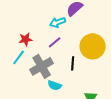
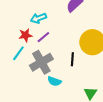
cyan arrow: (58, 22) -> (38, 18), moved
purple line: (55, 42) -> (43, 37), moved

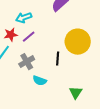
gray cross: (41, 62) -> (27, 62), size x0.7

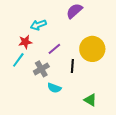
purple line: (29, 37) -> (54, 49), moved
green triangle: (76, 93) -> (90, 100), turned -32

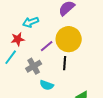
yellow circle: (92, 49) -> (69, 39), moved

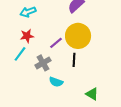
cyan arrow: (31, 22) -> (28, 12), moved

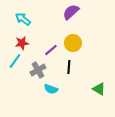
cyan arrow: (28, 12) -> (23, 19), turned 56
yellow circle: (78, 36) -> (73, 43), size x0.7
green triangle: (92, 94) -> (99, 89), moved

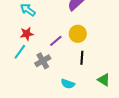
black line: (69, 67) -> (82, 58), moved
cyan semicircle: (51, 89) -> (68, 84), moved

